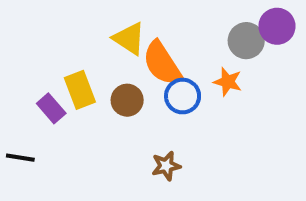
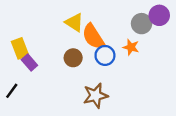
yellow rectangle: (80, 90) -> (20, 48), moved
black line: (20, 158) -> (12, 91), turned -63
brown star: (166, 166) -> (96, 96), size x1.5

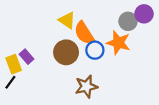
orange star: (131, 47) -> (118, 43), size x1.6
yellow rectangle: (20, 48) -> (14, 64), moved
brown circle: (73, 58) -> (66, 52), size x1.5

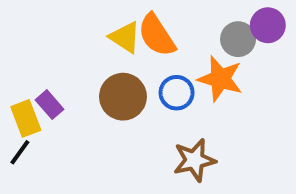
orange semicircle: (84, 33) -> (157, 35), moved
brown star: (86, 87) -> (194, 160), moved

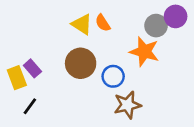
orange semicircle: (157, 35) -> (103, 23), size x0.6
blue circle: (177, 93) -> (113, 76), moved
black line: (20, 152) -> (30, 106), moved

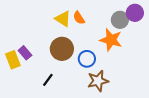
black line: (30, 106) -> (48, 80), moved

